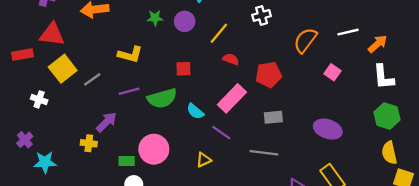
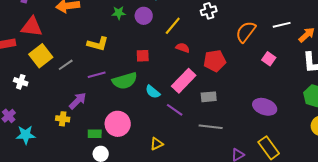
gray rectangle: (273, 117) -> (209, 97), moved
yellow triangle: (204, 160) -> (157, 144), moved

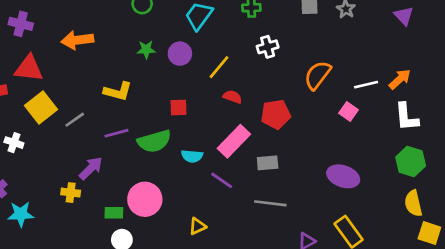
white line: (282, 25) -> (366, 85), moved
cyan semicircle: (153, 92) -> (192, 156), turned -35

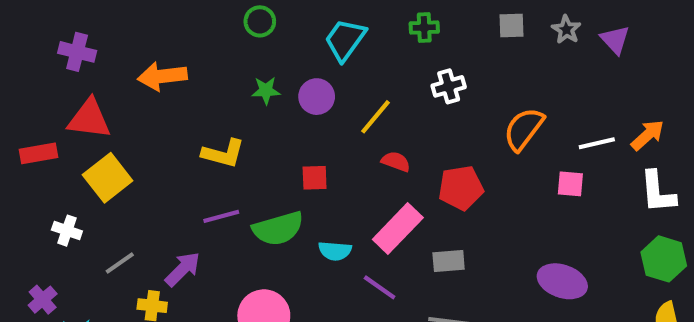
purple triangle: (404, 16) -> (615, 40), moved
pink square: (349, 112) -> (570, 184), turned -30
gray line: (75, 120) -> (120, 263), moved

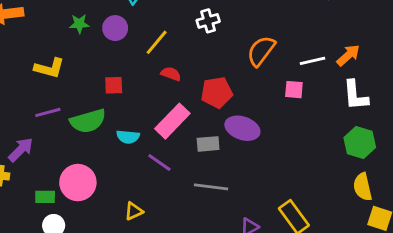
purple ellipse: (562, 281) -> (242, 128), moved

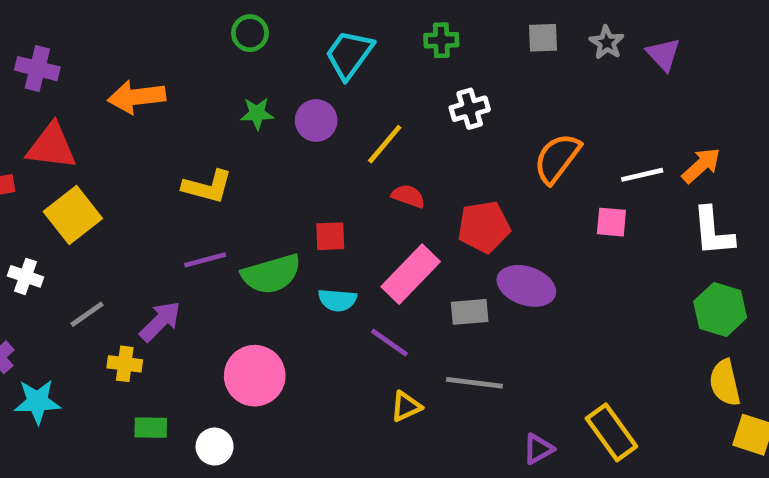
red square: (114, 85) -> (330, 236), moved
green rectangle: (45, 197) -> (151, 428), moved
yellow triangle: (134, 211) -> (406, 406), moved

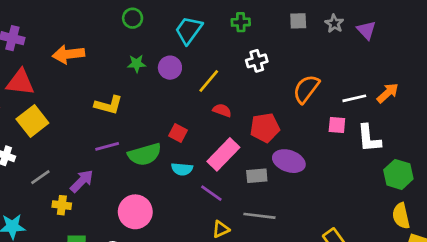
white L-shape: (713, 232) -> (369, 138), moved
red square: (330, 236) -> (178, 133), turned 30

